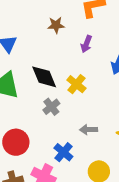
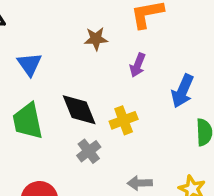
yellow cross: (76, 84) -> (124, 120), turned 30

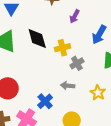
gray cross: (89, 151) -> (77, 63), moved

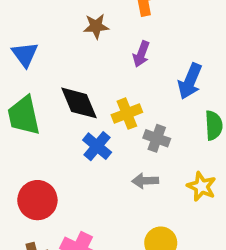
gray cross: (77, 63) -> (157, 138), turned -32
blue cross: (45, 101) -> (97, 146), moved

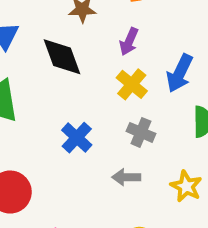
black diamond: (79, 103) -> (62, 57), moved
yellow cross: (127, 114) -> (132, 84), moved, turned -32

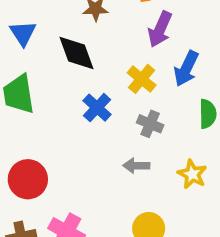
purple arrow: (129, 42) -> (160, 29), moved, size x1.4
blue cross: (77, 138) -> (97, 108), moved

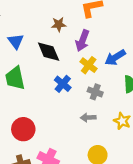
purple arrow: (160, 29) -> (82, 41), moved
blue arrow: (186, 69) -> (115, 58), turned 35

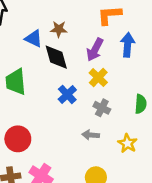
brown star: (59, 24) -> (59, 29), moved
blue triangle: (16, 41) -> (34, 39), moved, turned -35
blue arrow: (115, 58) -> (128, 45), moved, turned 120

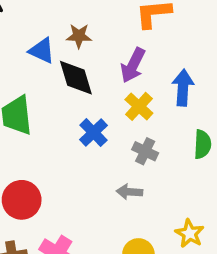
blue arrow: (128, 45) -> (183, 88), moved
yellow star: (127, 143) -> (190, 233), moved

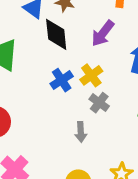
yellow cross: (139, 106) -> (91, 75), moved
gray arrow: (129, 192) -> (81, 132), turned -108

